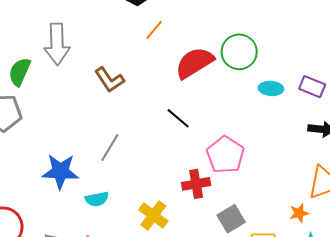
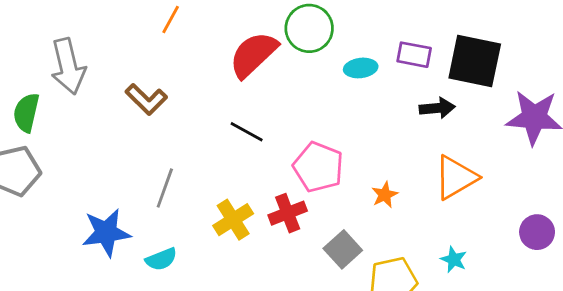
orange line: (154, 30) -> (171, 19), moved
orange star: (299, 213) -> (385, 195), moved
yellow cross: (153, 215) -> (233, 220), moved, turned 32

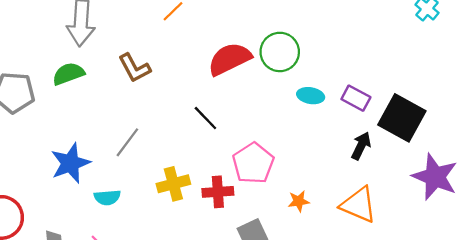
black arrow: (437, 108) -> (361, 146), turned -76
green semicircle: (26, 113) -> (68, 74), moved, turned 40
orange triangle: (456, 177) -> (359, 205), turned 36
blue star: (106, 233) -> (70, 163), turned -30

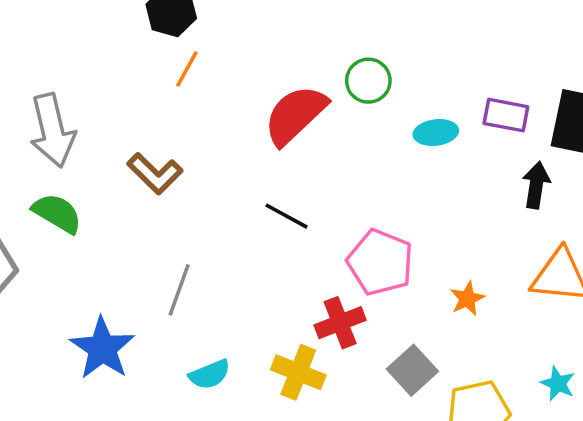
green circle: (280, 52) -> (368, 81), size x0.7
green semicircle: (68, 74) -> (57, 213), turned 68
yellow cross: (173, 184) -> (298, 372), moved, turned -36
cyan semicircle: (107, 197) -> (210, 374), moved

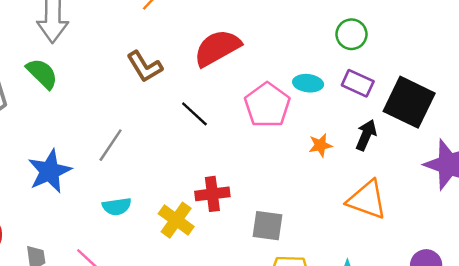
green circle: (368, 81) -> (351, 34), moved
brown L-shape: (155, 174) -> (145, 67), moved
pink pentagon: (380, 262) -> (267, 105), moved
orange star: (467, 299) -> (320, 145), moved
gray square: (412, 370) -> (267, 226), moved, turned 36

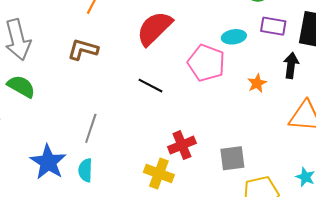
brown L-shape: (145, 67) -> (83, 49), moved, turned 152
cyan semicircle: (117, 207) -> (85, 170), moved, turned 115

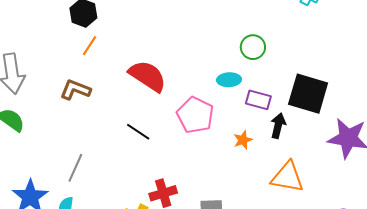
purple rectangle: (273, 26) -> (258, 100), moved
red semicircle: (154, 28) -> (148, 76), turned 72
cyan ellipse: (234, 37) -> (229, 80), moved

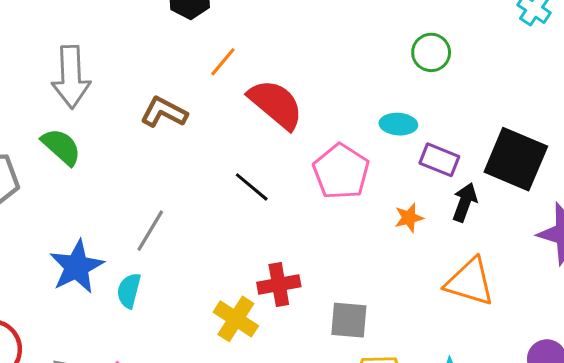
orange line: (90, 46) -> (223, 62), moved
green circle: (253, 47) -> (431, 52), moved

